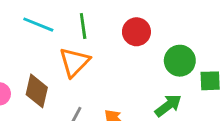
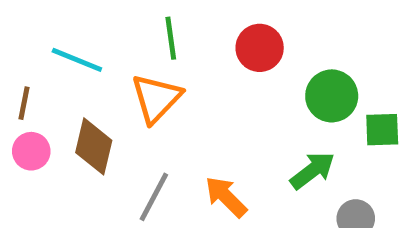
cyan line: (38, 25) -> (77, 60), moved

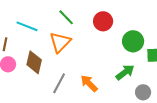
green line: (171, 38) -> (66, 17), turned -36

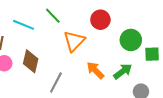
green line: (66, 17) -> (53, 16), moved
orange triangle: (60, 42) -> (74, 41), moved
orange arrow: (89, 83) -> (95, 70), moved

